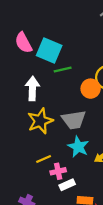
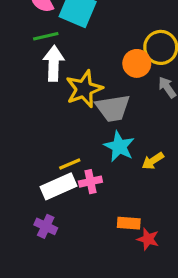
green line: (63, 70) -> (46, 36), moved
yellow star: (40, 121) -> (84, 89), moved
white rectangle: (67, 185) -> (59, 186), moved, size x1.5

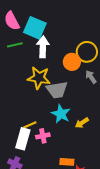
white arrow: (54, 63) -> (43, 47), moved
yellow star: (84, 89) -> (39, 78), turned 30
white rectangle: (59, 186) -> (23, 139), turned -50

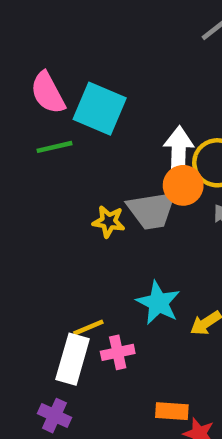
white arrow: (43, 47) -> (179, 152), moved
yellow star: (39, 78) -> (109, 221), size x0.6
gray trapezoid: (57, 90) -> (152, 210), moved

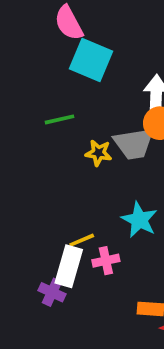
pink semicircle: (48, 93) -> (69, 23), moved
green line: (55, 147) -> (59, 119), moved
purple cross: (55, 416) -> (52, 292), moved

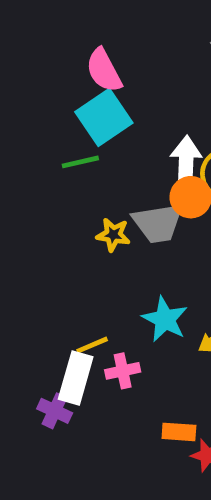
pink semicircle: (69, 23) -> (104, 70), moved
cyan square: (91, 60) -> (104, 117), turned 33
green line: (59, 119) -> (80, 162), moved

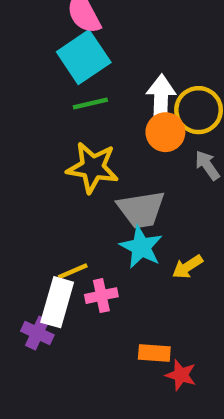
green line: (80, 162) -> (90, 103), moved
gray trapezoid: (158, 223) -> (141, 209), moved
yellow star: (113, 235) -> (93, 167), size x1.6

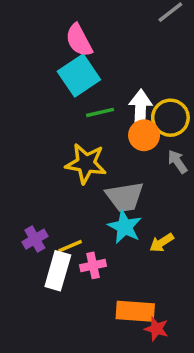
green line: (90, 103) -> (100, 112), moved
purple cross: (37, 333) -> (35, 239), moved, turned 35
orange rectangle: (154, 353) -> (135, 311), size x1.5

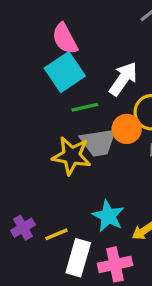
white arrow: (141, 109) -> (123, 79), moved, turned 33
gray trapezoid: (125, 197) -> (98, 142), moved
pink cross: (93, 265) -> (115, 264), moved, size x1.4
white rectangle: (58, 271) -> (78, 258), moved

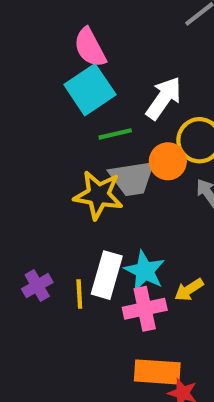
yellow line: (56, 234) -> (79, 294), turned -70
white rectangle: (78, 258) -> (107, 275), moved
pink cross: (115, 264) -> (145, 309), moved

